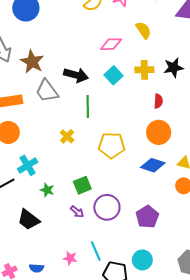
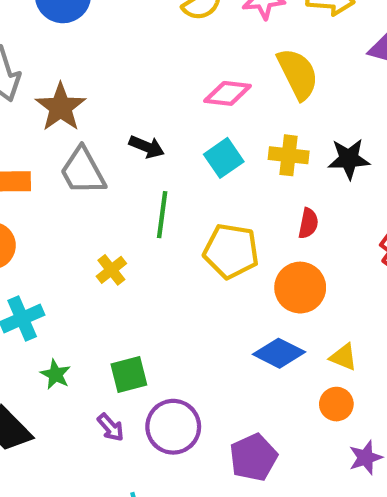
yellow semicircle: (143, 30) -> (298, 74), size x1.4
black arrow: (76, 75) -> (147, 147), size x0.7
yellow pentagon: (112, 145) -> (231, 251), moved

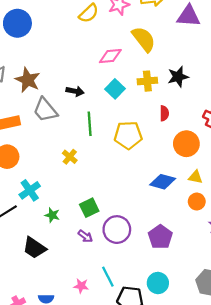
orange circle: (300, 288) -> (186, 144), moved

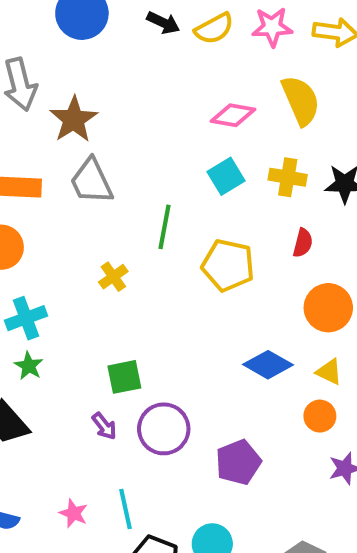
black arrow: (75, 91) -> (163, 23), moved
green star: (52, 215) -> (29, 366), moved

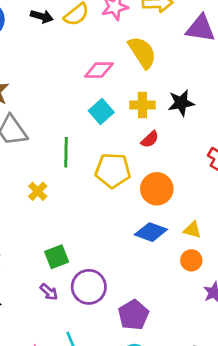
red semicircle: (303, 243) -> (150, 139), moved, turned 42
orange circle: (328, 308) -> (157, 189), moved
purple pentagon: (238, 462) -> (133, 315), moved

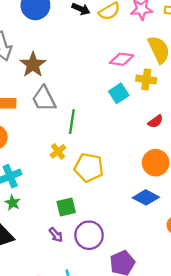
yellow cross: (142, 105) -> (146, 79), moved
green line: (66, 152) -> (72, 122), moved
yellow pentagon: (113, 170) -> (89, 168), moved

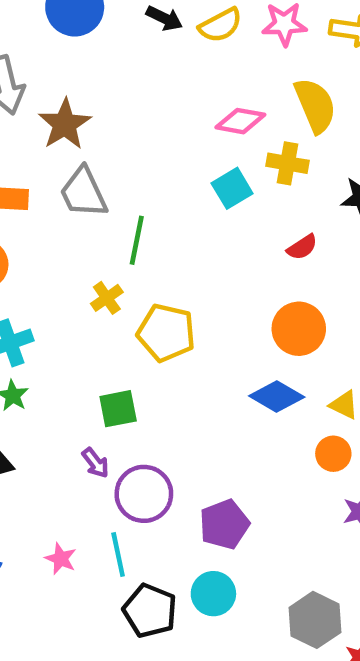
purple circle: (89, 235) -> (144, 494), moved

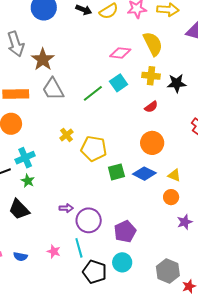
yellow cross: (288, 163) -> (151, 76), moved
green line: (137, 240) -> (93, 93), moved, turned 45
green square: (118, 409) -> (116, 172), moved
purple arrow: (95, 463) -> (66, 208), turned -48

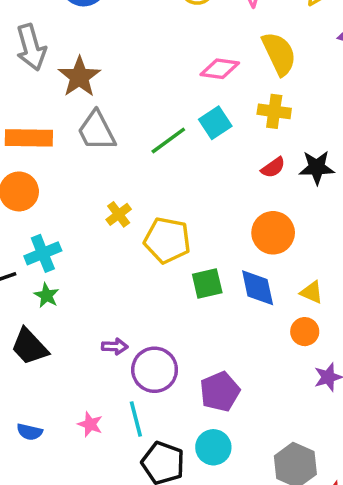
black star: (177, 83) -> (317, 168), moved
blue diamond: (144, 174) -> (258, 288), turned 50

